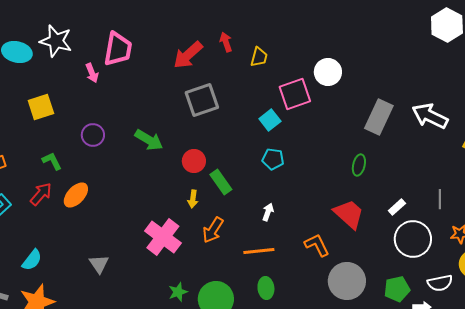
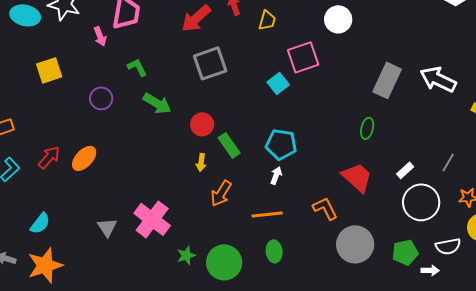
white circle: (328, 72) -> (338, 19), moved
cyan pentagon: (273, 159) -> (281, 144), moved, size x1.4
green L-shape: (52, 161) -> (137, 67), moved
gray line: (440, 199) -> (448, 162), turned 30
pink cross: (163, 237) -> (152, 219), moved

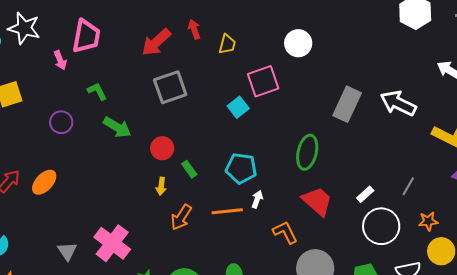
green ellipse: (367, 128) -> (307, 152), moved, size x1.6
green rectangle: (229, 145) -> (189, 169), size x0.7
white arrow: (276, 175) -> (257, 199), moved
orange line: (267, 214) -> (227, 211), moved

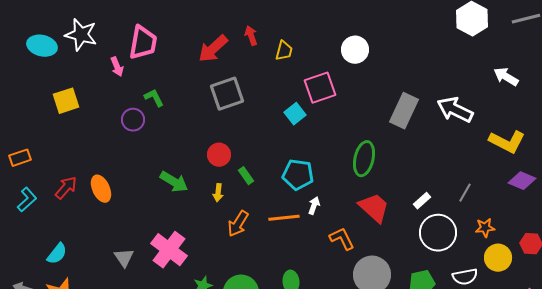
purple circle: (61, 122) -> (133, 120), moved
green arrow: (117, 127) -> (174, 182), moved
orange ellipse: (44, 182) -> (101, 189), turned -68

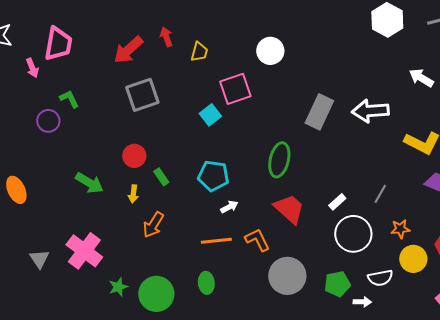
white arrow: (455, 110) -> (370, 111), turned -30
white arrow: (314, 206) -> (229, 207), turned 42
orange line: (284, 218) -> (216, 241), moved

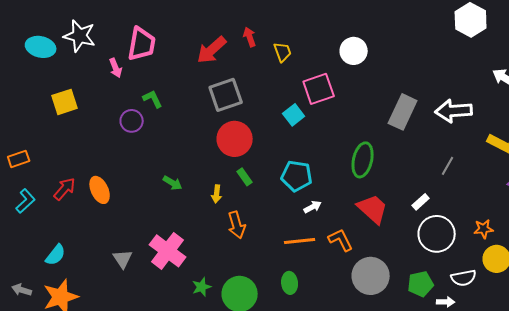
yellow trapezoid: (199, 52) -> (283, 52), turned -35
red circle: (134, 156) -> (235, 139), moved, size x1.5
green arrow: (89, 183) -> (173, 183), size x0.7
gray line: (380, 194) -> (448, 166), moved
orange arrow: (153, 225) -> (237, 225), turned -48

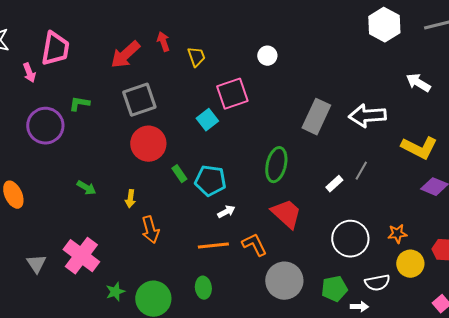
white circle: (354, 51) -> (267, 56), size x0.7
green L-shape: (153, 99) -> (79, 104), moved, turned -55
purple circle: (132, 121) -> (45, 126), size x1.6
green rectangle: (245, 177) -> (179, 174), moved
white rectangle: (421, 202) -> (334, 184), moved

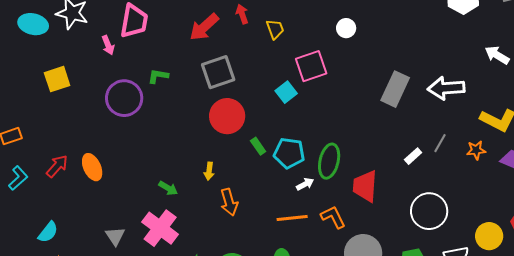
green ellipse: (276, 165) -> (329, 161), moved
green arrow: (86, 188) -> (168, 188), moved
red trapezoid: (286, 214) -> (365, 186), turned -128
orange star: (397, 234) -> (476, 150), moved

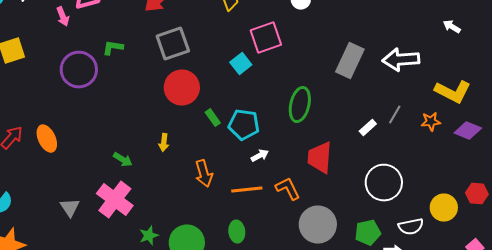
white arrow: (497, 55) -> (452, 27), size x0.7
green ellipse: (329, 161) -> (300, 105), moved
orange arrow: (229, 202) -> (204, 174), moved

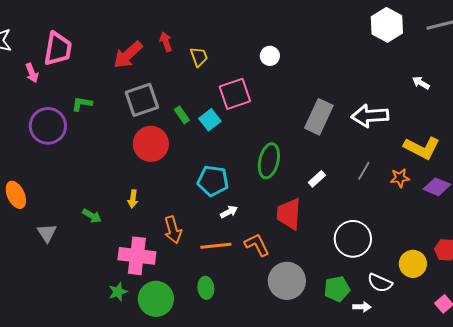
green rectangle: (213, 118) -> (182, 115), moved
white rectangle: (368, 128) -> (317, 179), moved
pink cross: (115, 200) -> (137, 256), moved, turned -30
gray triangle: (70, 208) -> (47, 233), moved
white semicircle: (411, 227) -> (380, 283), turned 35

